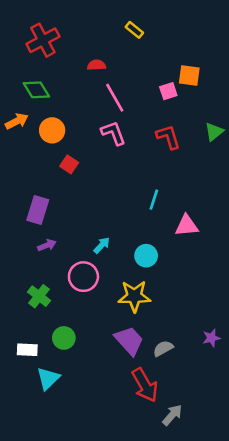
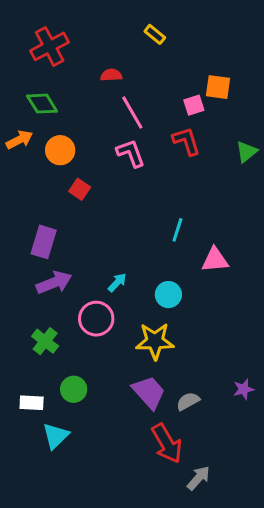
red L-shape: (168, 137) -> (186, 141), moved
purple arrow: (47, 245) -> (54, 283), size x1.6

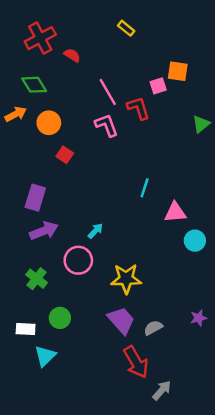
red semicircle: (111, 75) -> (72, 55), moved, turned 35
red L-shape: (186, 141) -> (138, 108), moved
cyan circle: (168, 295) -> (195, 241), moved

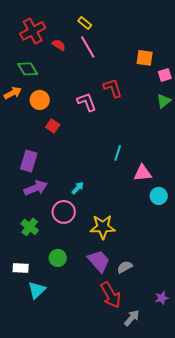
yellow rectangle: (126, 28) -> (85, 23), moved
pink square: (158, 86) -> (165, 75), moved
pink line: (108, 92) -> (88, 47), moved
green circle: (60, 318) -> (58, 258), moved
purple star: (199, 318) -> (162, 298), moved

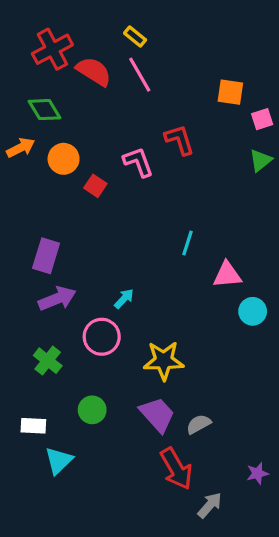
red semicircle: (59, 45) -> (94, 71), size x1.6
red square: (53, 126) -> (95, 186), moved

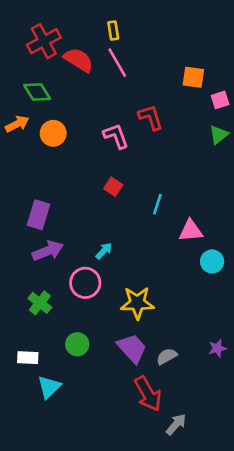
yellow rectangle: (135, 36) -> (113, 31), turned 42
red square: (95, 186) -> (113, 187), moved
purple star: (257, 473) -> (217, 348), moved

